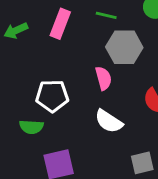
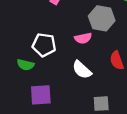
pink semicircle: (103, 78) -> (83, 38), turned 84

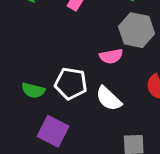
white pentagon: (44, 45) -> (71, 83), moved
purple square: (41, 95) -> (53, 131), turned 30

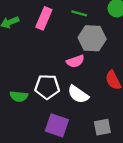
purple square: (53, 131) -> (57, 125), moved

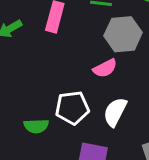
white semicircle: (78, 94) -> (115, 112), turned 90

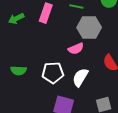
green semicircle: (36, 126) -> (19, 71), moved

